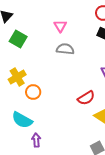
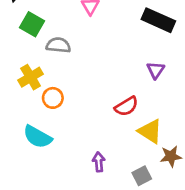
gray semicircle: (65, 49) -> (58, 45), moved
purple arrow: (36, 140) -> (99, 162), moved

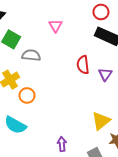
red semicircle: (126, 106) -> (83, 65), moved, turned 114
yellow triangle: (150, 131) -> (101, 121), turned 48

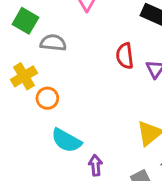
cyan semicircle: (15, 125) -> (66, 141), moved

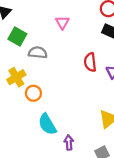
cyan semicircle: (66, 141) -> (47, 124), turned 30

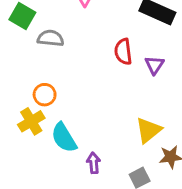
yellow cross: (16, 77) -> (31, 121), moved

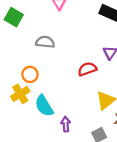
gray semicircle: (51, 38) -> (45, 42), moved
red semicircle: (123, 52) -> (87, 69), moved, turned 78

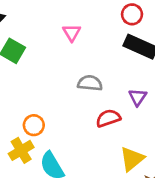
gray semicircle: (45, 42) -> (90, 83), moved

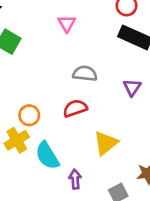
red semicircle: (108, 118) -> (75, 108), moved
yellow triangle: (132, 159) -> (106, 143), moved

